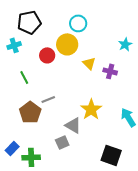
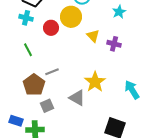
cyan star: (125, 44) -> (119, 12), moved
cyan cross: (14, 45) -> (26, 18), moved, turned 32
gray square: (62, 142) -> (47, 106), moved
blue rectangle: (12, 148) -> (16, 121), turned 64

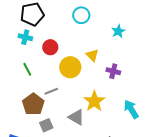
yellow circle: (71, 17) -> (70, 67), moved
purple cross: (114, 44) -> (113, 71), moved

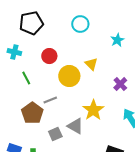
cyan cross: (25, 37) -> (14, 52), moved
purple cross: (113, 71) -> (120, 84), moved, turned 32
gray square: (46, 125) -> (55, 134), moved

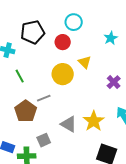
black pentagon: (31, 23) -> (33, 32), moved
red circle: (49, 56) -> (63, 42), moved
yellow star: (93, 110) -> (94, 121), moved
gray square: (55, 134) -> (44, 140), moved

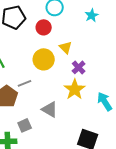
cyan star: (111, 38) -> (92, 15), moved
purple cross: (114, 82) -> (79, 67), moved
yellow star: (94, 121) -> (75, 89), moved

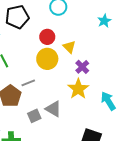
cyan star: (92, 15) -> (104, 21), moved
red circle: (44, 27) -> (47, 37), moved
gray square: (25, 125) -> (34, 116), moved

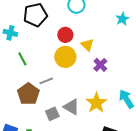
yellow star: (78, 89) -> (96, 103), moved

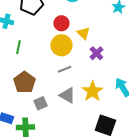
green line: (22, 59) -> (18, 47), turned 40
gray line: (46, 81) -> (64, 69), moved
gray square: (52, 114) -> (40, 103), moved

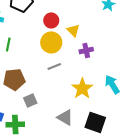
purple cross: (96, 53) -> (86, 50), turned 32
brown pentagon: (24, 82) -> (14, 79), turned 30
gray triangle: (67, 95) -> (65, 117), moved

